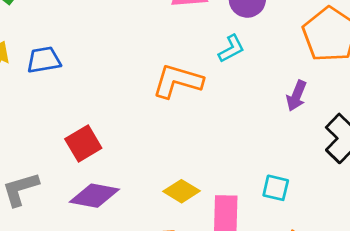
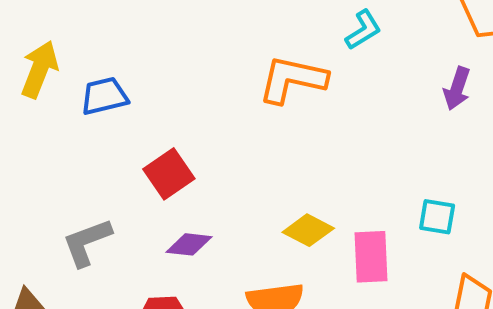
blue trapezoid: (44, 60) -> (104, 96), moved
purple diamond: (94, 196) -> (189, 244), size x0.7

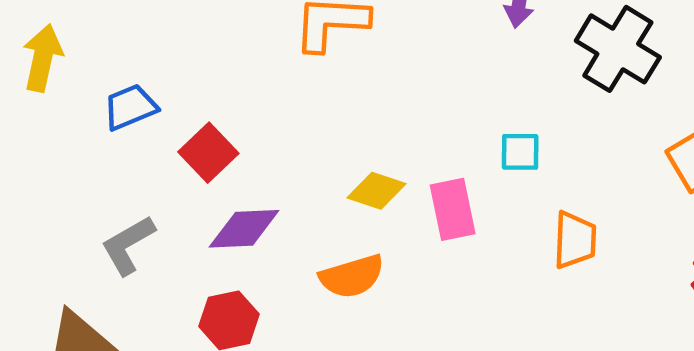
blue trapezoid: (104, 96) -> (130, 107), moved
purple diamond: (189, 244) -> (244, 229), size x1.4

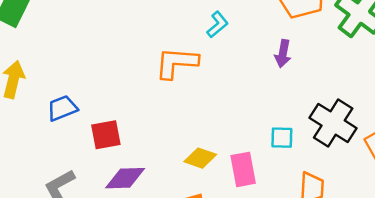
black cross: (618, 49) -> (333, 123), moved
red square: (208, 153) -> (106, 135), turned 32

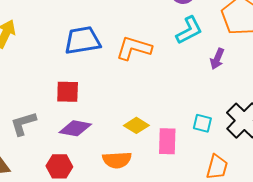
cyan L-shape: (217, 25) -> (189, 30), moved, size x1.4
blue trapezoid: (62, 108) -> (82, 40), moved, size x1.5

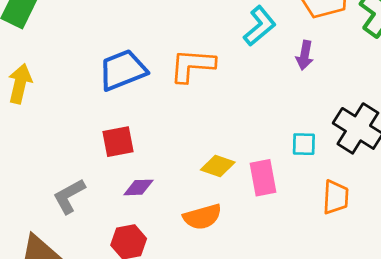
purple diamond: (75, 128) -> (139, 187), size x0.7

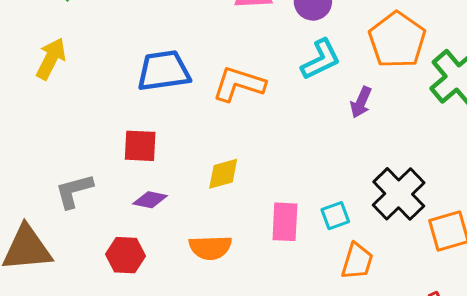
cyan square: (304, 144) -> (335, 216), moved, turned -35
yellow diamond: (218, 166) -> (223, 174), moved, turned -48

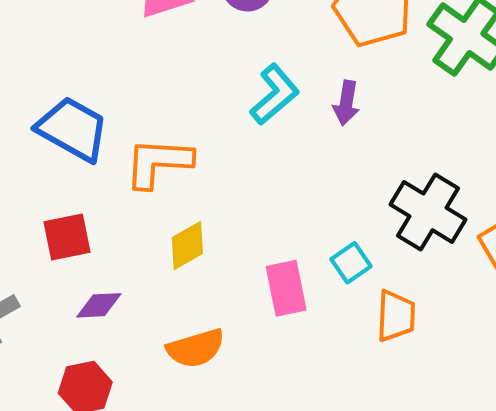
cyan L-shape: (321, 59) -> (275, 95), moved
blue trapezoid: (164, 71) -> (73, 129), turned 52
orange L-shape: (239, 84) -> (158, 163), moved

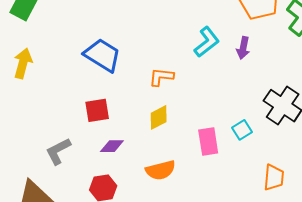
orange L-shape: (158, 163) -> (161, 77), moved, size x0.7
orange trapezoid: (396, 316) -> (274, 177), moved

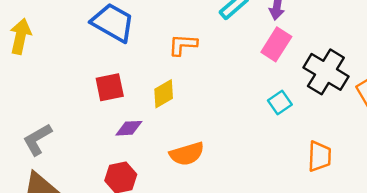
yellow diamond: (159, 117) -> (164, 94), moved
pink rectangle: (208, 142) -> (276, 44), moved, turned 44
gray L-shape: (58, 151) -> (37, 139), moved

